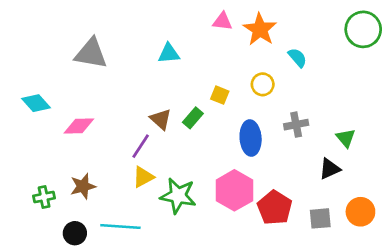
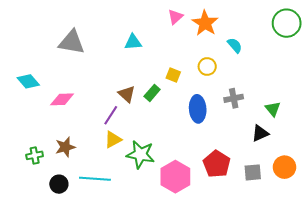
pink triangle: (222, 21) -> (175, 17), turned -49
pink hexagon: (234, 190) -> (175, 177), moved

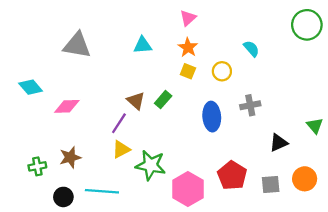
orange star: (205, 23) -> (188, 47), moved, size x0.7
yellow square: (173, 75) -> (188, 71), moved
green triangle: (273, 109) -> (315, 126), moved

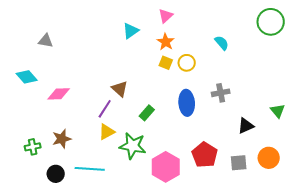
gray triangle: (77, 45) -> (46, 41), moved, size x0.6
cyan triangle: (143, 45) -> (131, 31), moved, turned -30
yellow circle: (222, 71) -> (187, 63), moved
green rectangle: (163, 100) -> (147, 113), moved

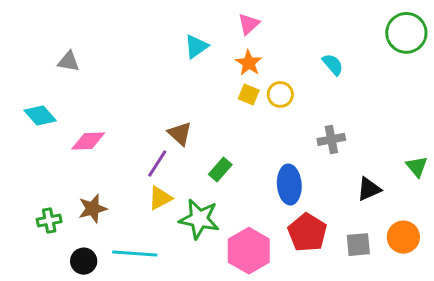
blue ellipse: (187, 103) -> (289, 185), moved

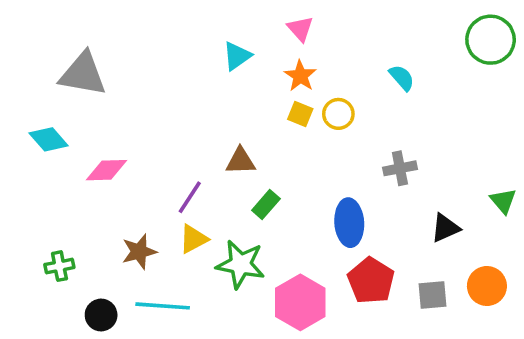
pink triangle: (249, 24) -> (300, 29), turned -30
gray triangle: (69, 61) -> (83, 74), size x1.8
brown triangle: (180, 133) -> (241, 161), moved, turned -44
brown star: (93, 209) -> (139, 252), moved

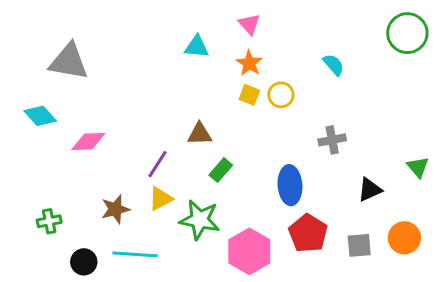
cyan triangle: (237, 56) -> (197, 47), turned 40

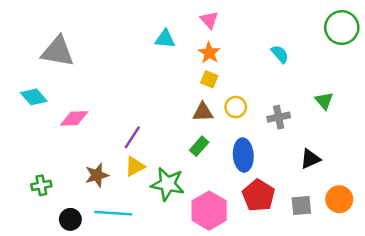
yellow circle: (281, 95) -> (236, 107), moved
brown triangle: (200, 134) -> (203, 112), moved
green triangle: (418, 167) -> (324, 101), moved
green rectangle: (221, 170) -> (199, 146), moved

